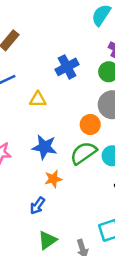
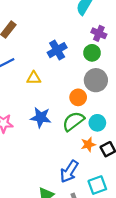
orange star: (53, 179) -> (88, 144), moved
blue arrow: (37, 206) -> (69, 171), moved, size x1.5

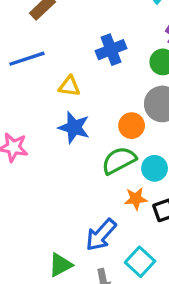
blue star: (41, 117) -> (74, 127), moved
cyan square: (97, 185) -> (140, 262), turned -36

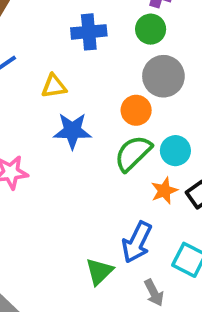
blue cross: (111, 50) -> (89, 32), turned 32
green triangle: (60, 265) -> (99, 271), moved

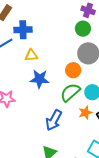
blue cross: (89, 32) -> (23, 30), moved
blue arrow: (137, 242) -> (54, 120), moved

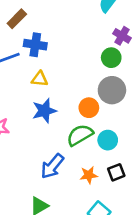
blue star: (40, 79) -> (44, 111), turned -30
orange star: (85, 113) -> (89, 175), moved

